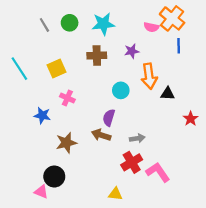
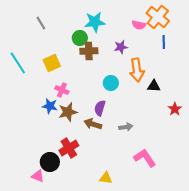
green circle: (70, 23) -> (80, 38), moved
blue star: (42, 115) -> (50, 106), moved
brown star: (66, 143) -> (68, 112), moved
red cross: (132, 162) -> (69, 148), moved

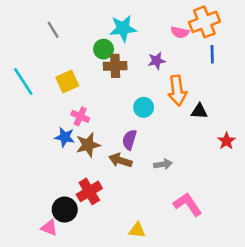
orange cross: (158, 17) -> (204, 22), turned 30

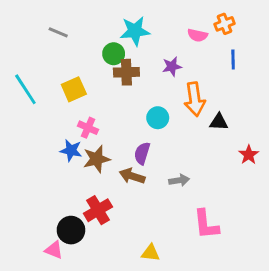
orange cross: (204, 22) -> (225, 24), size x0.6
gray line: (53, 30) -> (58, 32), turned -36
pink L-shape: (188, 204) -> (206, 224), turned -152

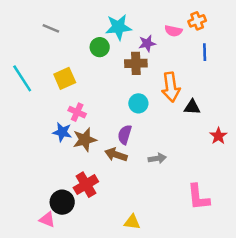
purple star: (172, 67) -> (147, 43), moved
brown cross: (126, 72) -> (136, 63), moved
pink L-shape: (206, 224) -> (198, 197), moved

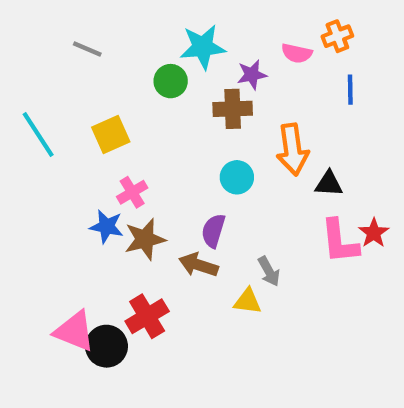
pink cross: (77, 112) -> (132, 192), turned 35
gray arrow: (157, 158) -> (269, 271), turned 70
pink L-shape: (198, 197) -> (340, 241), moved
pink triangle: (47, 220) -> (74, 331), moved, size x1.5
yellow triangle: (132, 222) -> (248, 301), moved

